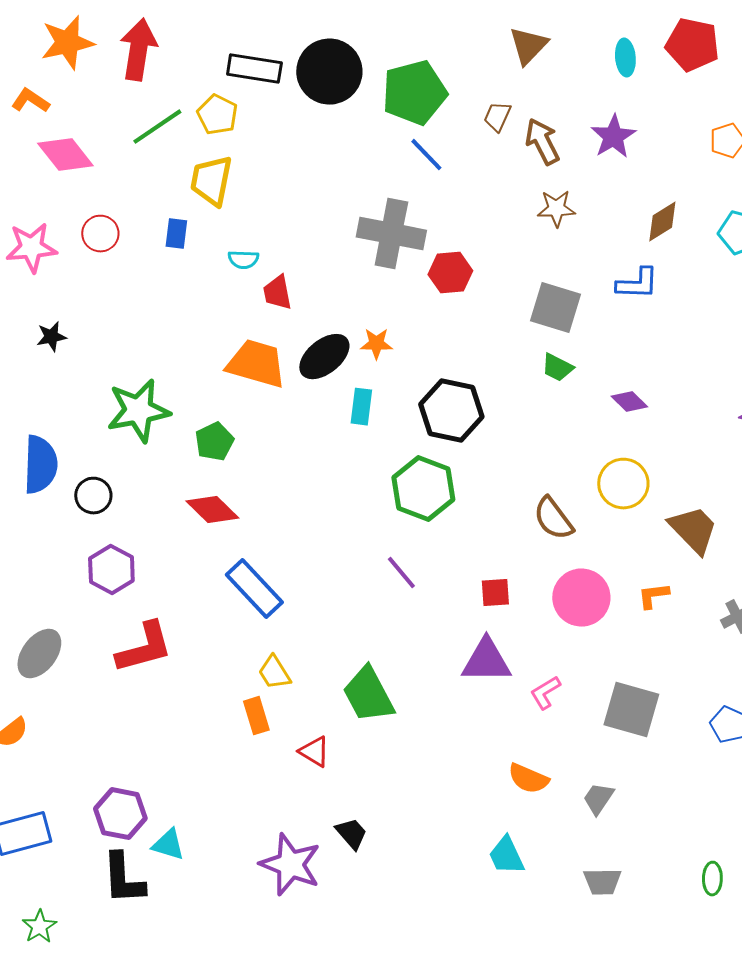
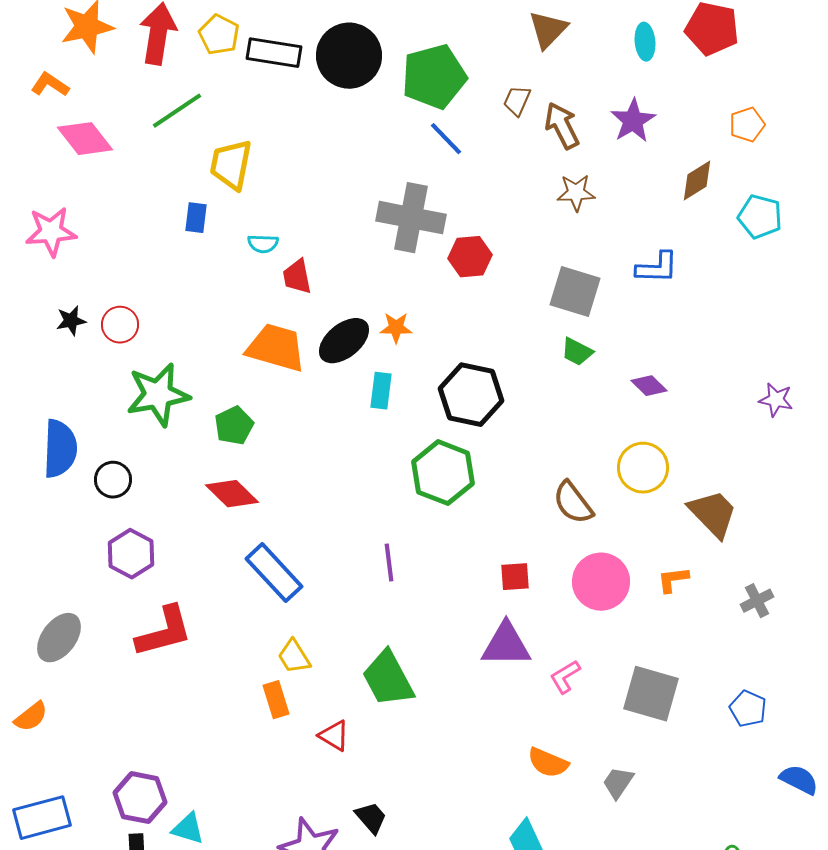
yellow pentagon: (217, 115) -> (219, 35), moved
brown diamond: (662, 222) -> (697, 181), moved
red circle: (100, 234) -> (120, 325), moved
purple line: (401, 573) -> (389, 563), moved, turned 33

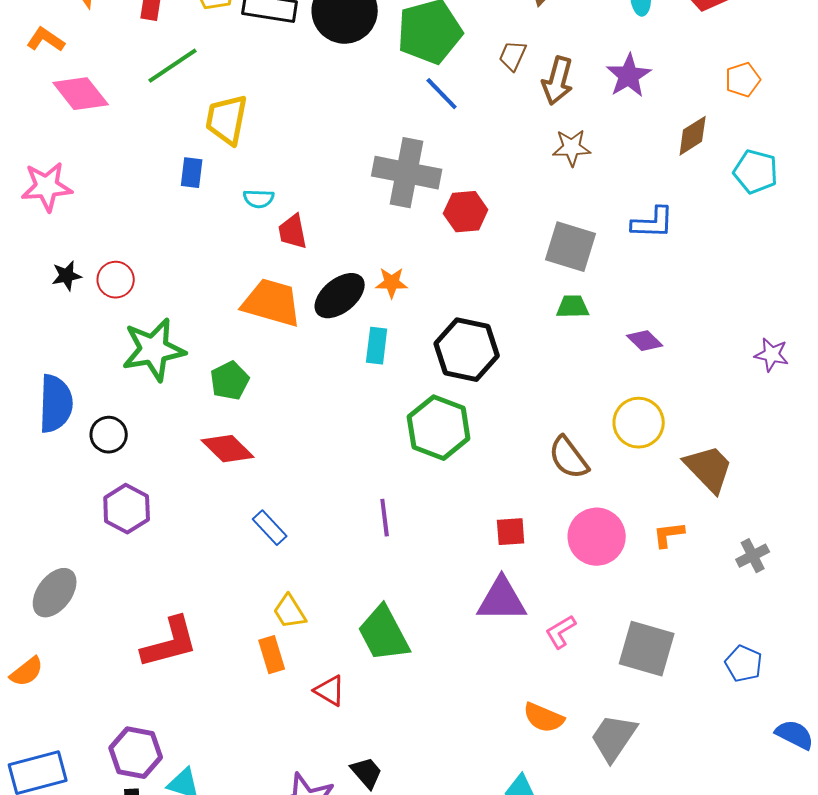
brown arrow: (562, 126) -> (558, 81), turned -138
green trapezoid: (577, 352) -> (573, 307), turned 152
blue rectangle: (274, 573) -> (270, 528), size x0.6
red L-shape: (164, 632) -> (170, 643), moved
gray trapezoid: (618, 783) -> (614, 738), size x1.5

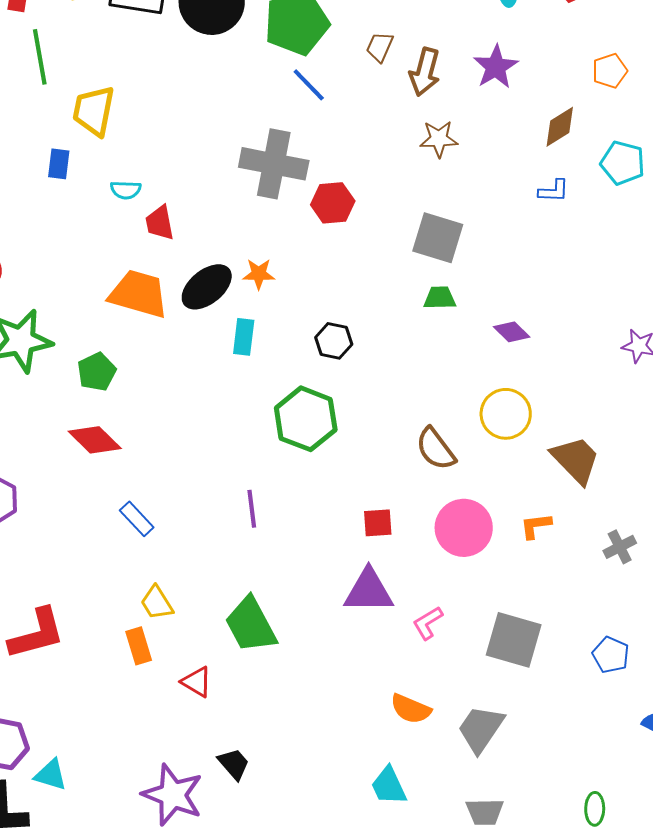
green line: (173, 66) -> (40, 57), turned -66
blue L-shape: (653, 223) -> (554, 191), moved, size x0.7
black hexagon: (467, 350) -> (334, 341), size x0.6

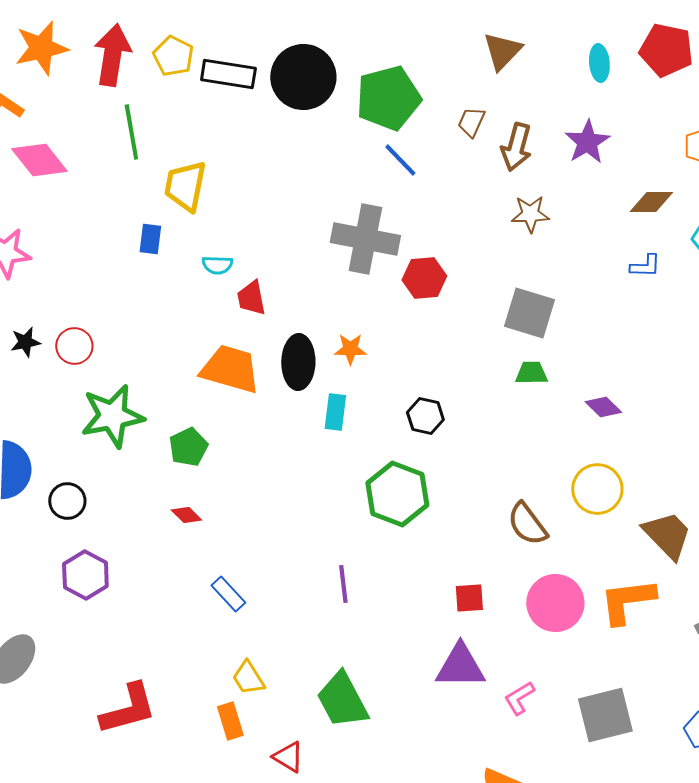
brown diamond: (560, 127) -> (651, 202), turned 33
black ellipse: (207, 287) -> (298, 362), turned -50
red diamond: (95, 440) -> (186, 515), size x0.6
orange L-shape: (536, 526) -> (627, 601), size x1.8
gray square: (514, 640) -> (605, 715), turned -30

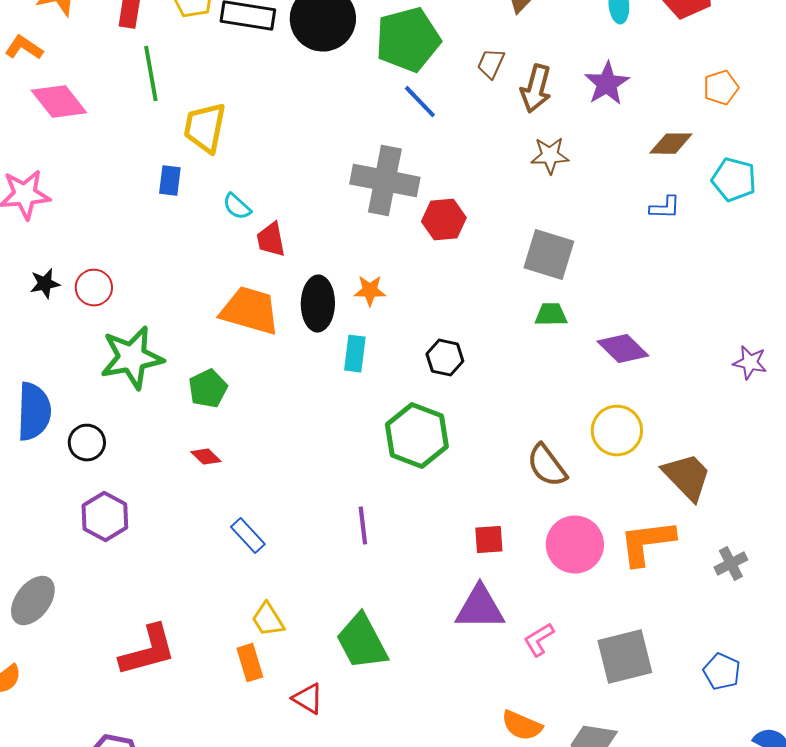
cyan semicircle: (217, 265) -> (237, 207), turned 40
purple diamond: (603, 407) -> (623, 349), size x1.4

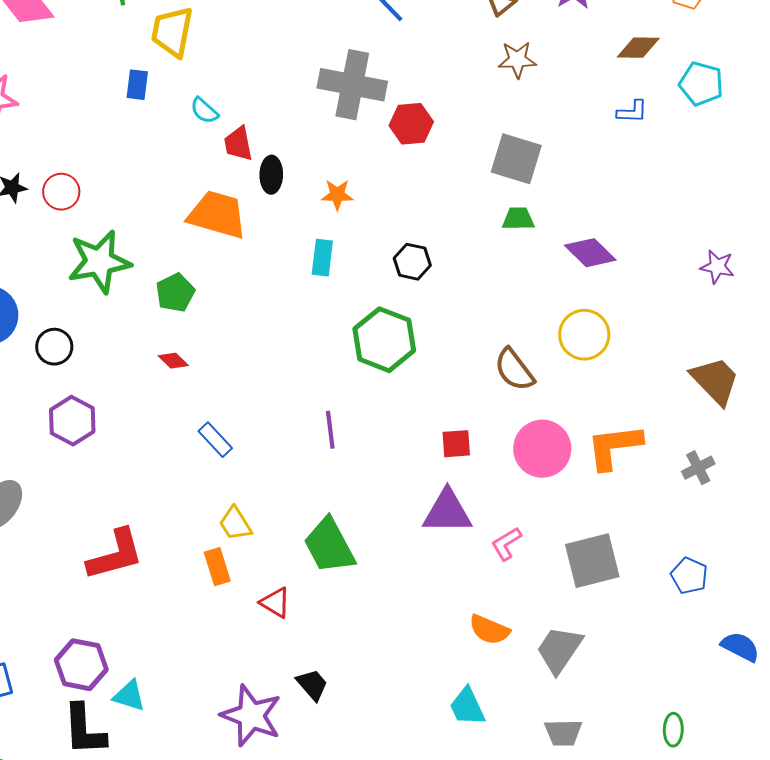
black ellipse: (318, 304) -> (271, 175), moved, size x0.7
brown trapezoid: (687, 477) -> (715, 381), moved

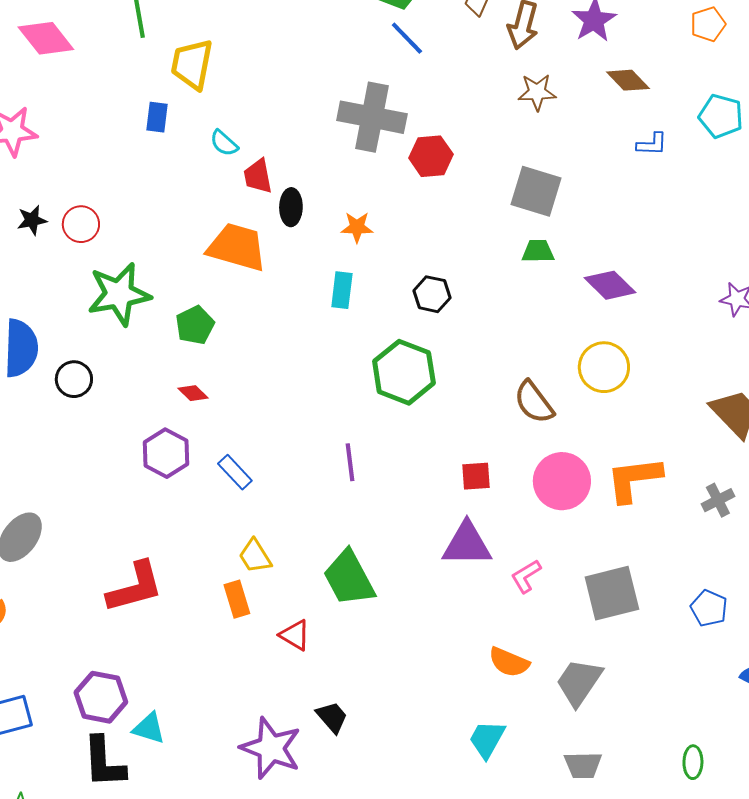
brown diamond: (638, 48) -> (628, 80), moved, turned 45
purple hexagon: (72, 421) -> (166, 453), moved
cyan trapezoid: (467, 707) -> (487, 739), turned 54

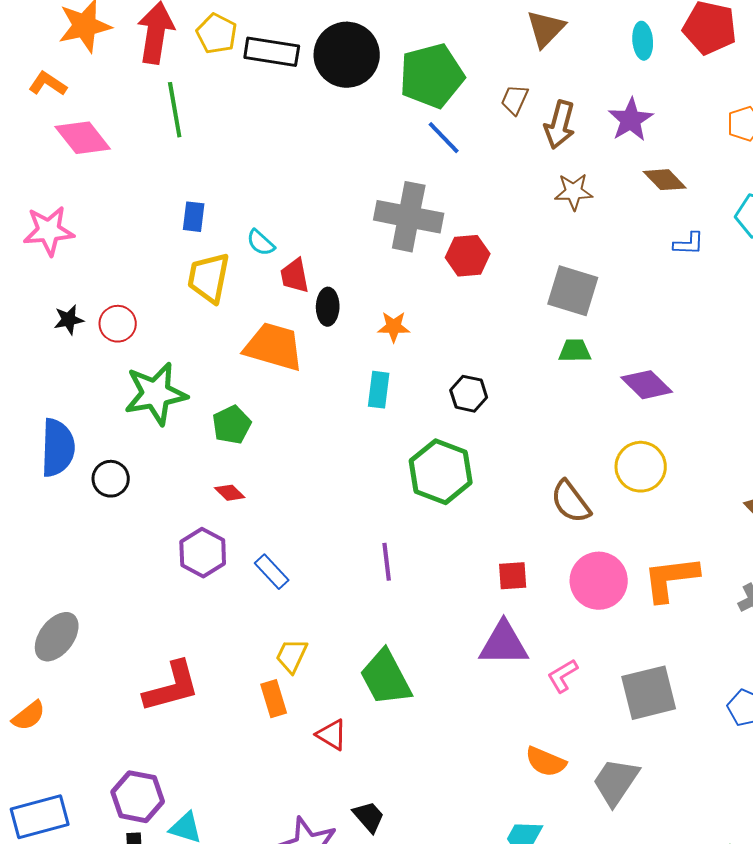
yellow trapezoid: (192, 64) -> (209, 278), moved
yellow trapezoid: (255, 556) -> (292, 656), turned 57

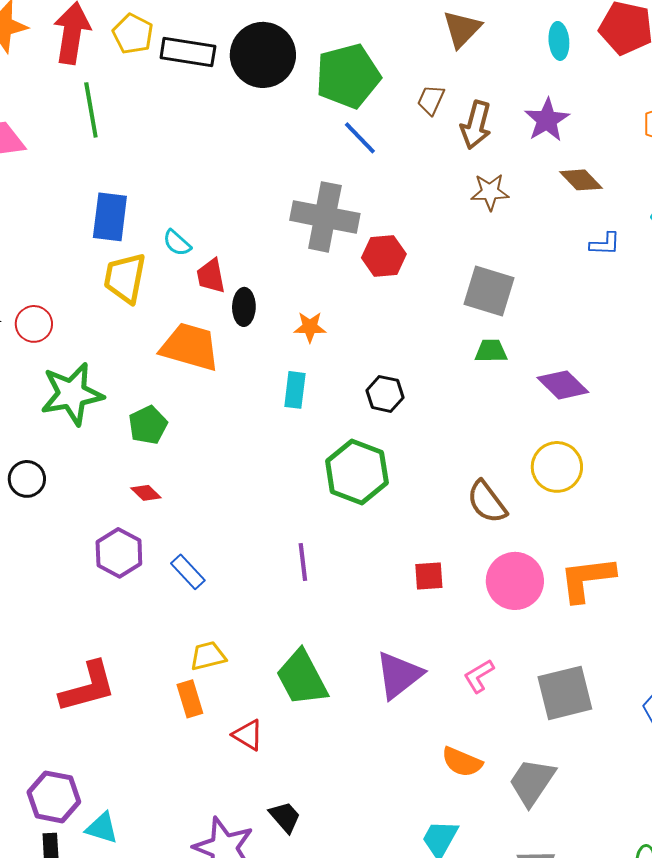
blue rectangle: (194, 217) -> (110, 217), size x1.6
purple triangle: (504, 644) -> (399, 675), moved, turned -38
yellow trapezoid: (292, 656) -> (208, 656), turned 51

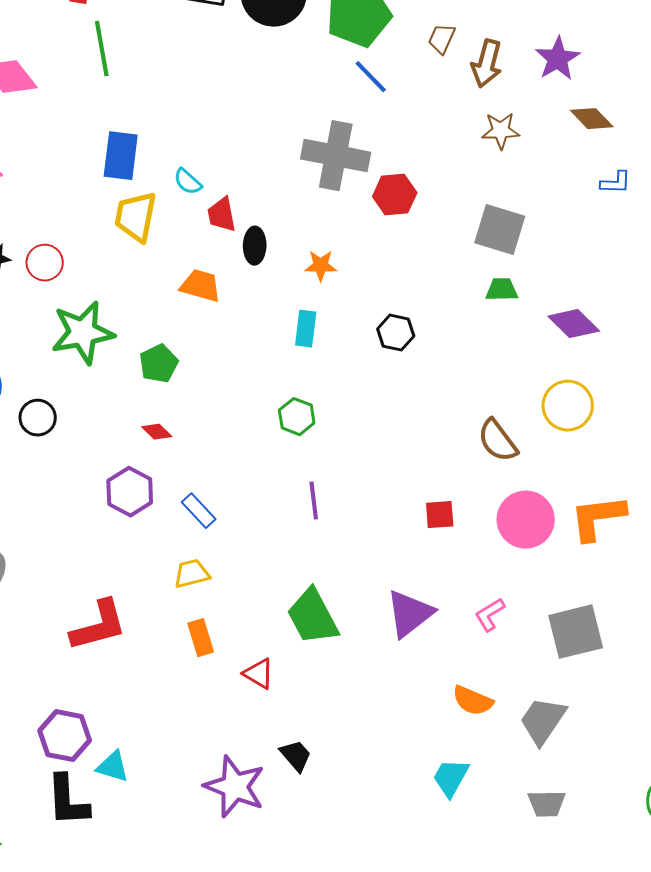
orange trapezoid: (190, 347) -> (201, 286), size x0.7
green hexagon: (357, 472) -> (297, 417), moved, size x0.6
yellow trapezoid: (208, 656) -> (192, 574), moved

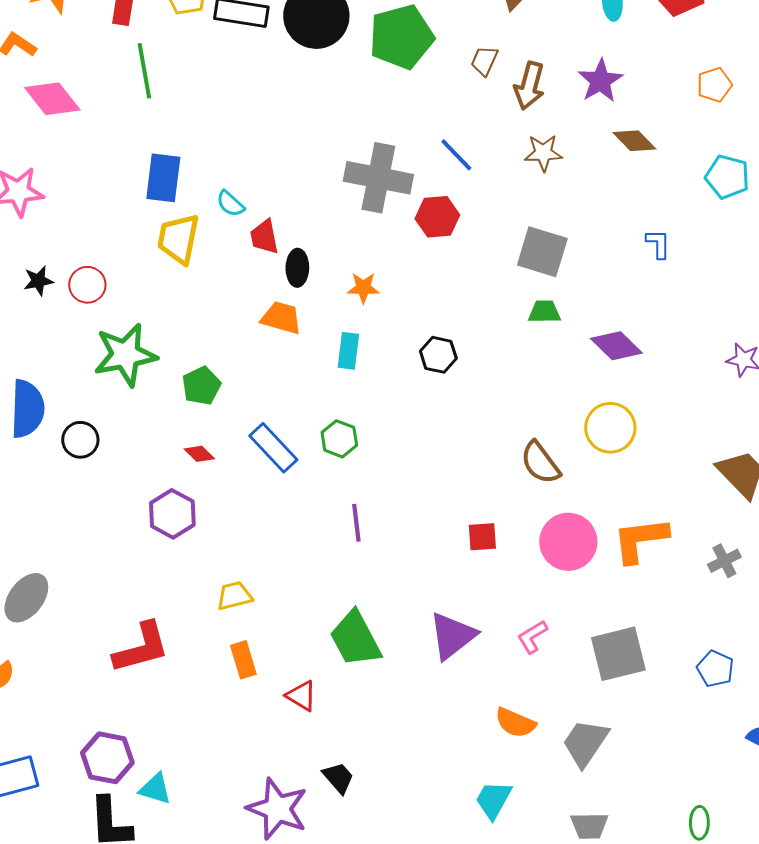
blue line: (371, 77) -> (456, 155), moved
blue L-shape: (616, 183) -> (658, 244), moved, turned -92
orange trapezoid: (201, 286) -> (281, 318), moved
blue rectangle: (199, 511) -> (273, 448), moved, size x1.4

